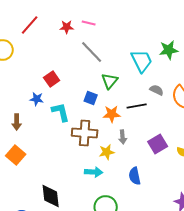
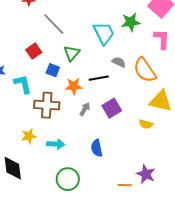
red square: (52, 79) -> (34, 51), moved
gray arrow: (123, 137) -> (85, 109), turned -144
purple square: (158, 144) -> (112, 108), moved
yellow star: (107, 152) -> (29, 136), moved

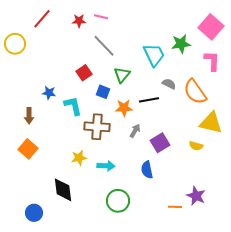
purple square: (112, 108) -> (160, 143), moved

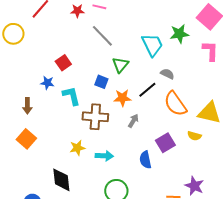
red square: (84, 73) -> (63, 63), moved
orange semicircle: (195, 92) -> (175, 104), moved
black line: (149, 100) -> (147, 90), turned -30
purple square: (160, 143) -> (165, 143), moved

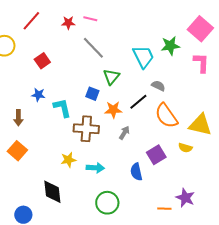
red square: (63, 63) -> (42, 61), moved

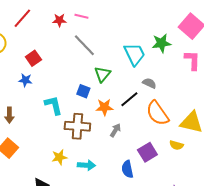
blue star: (38, 95) -> (25, 80), moved

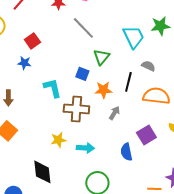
black line: (129, 99) -> (128, 82), turned -36
orange semicircle: (157, 113) -> (156, 96), turned 132

